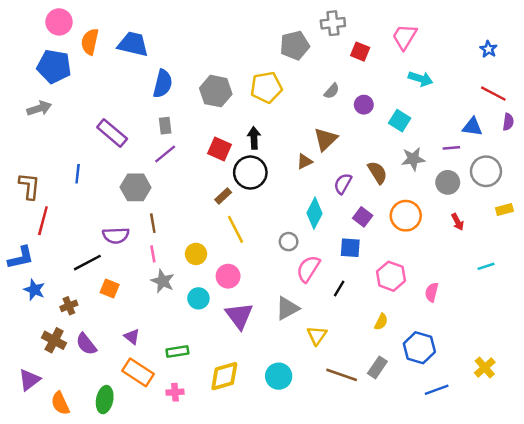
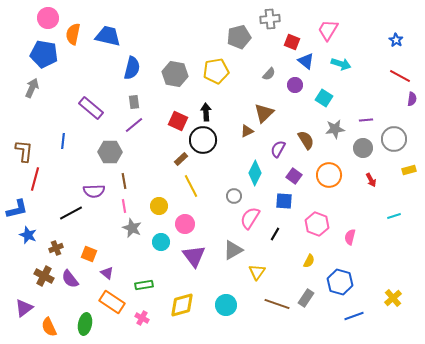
gray arrow: (39, 108) -> (32, 88), turned -48
blue triangle: (472, 127) -> (306, 61), moved, turned 30
orange square: (110, 289) -> (89, 254), moved
pink cross: (175, 392) -> (142, 318), turned 32

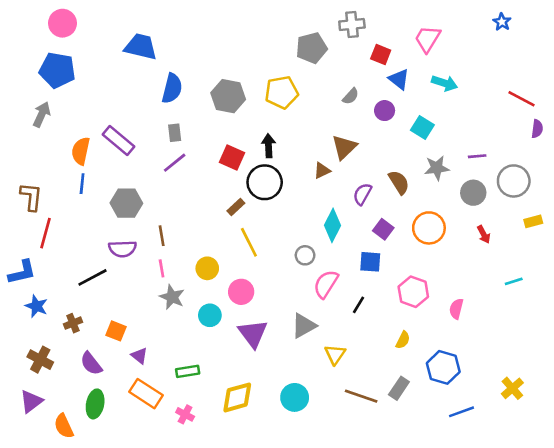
orange semicircle: (73, 34) -> (81, 151), moved
blue star: (396, 40) -> (502, 22), moved
gray hexagon: (110, 152) -> (126, 203), moved
brown cross: (44, 276) -> (40, 360), moved
green ellipse: (85, 324) -> (95, 404), moved

